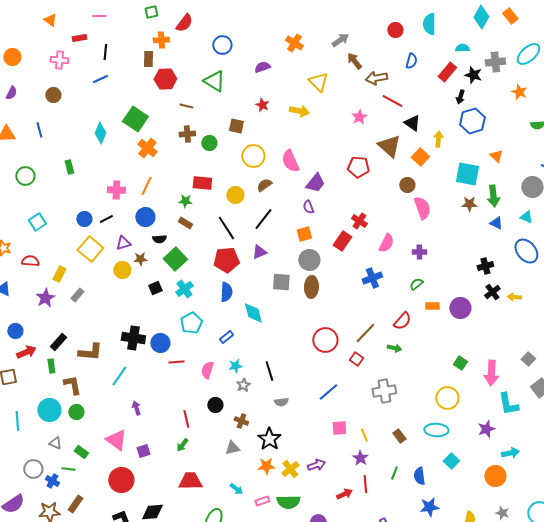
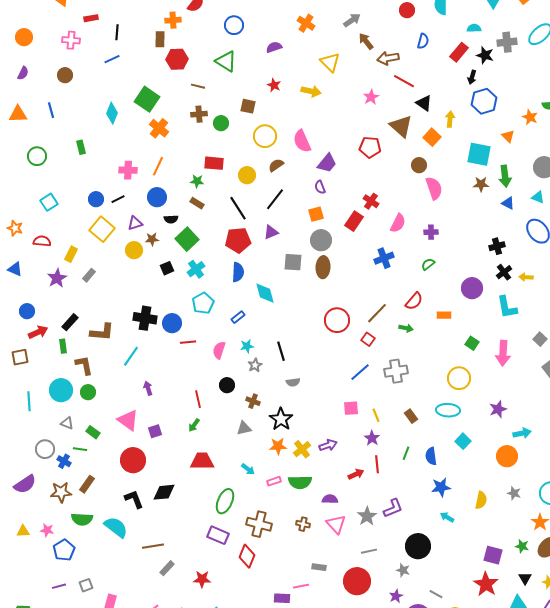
orange star: (519, 92) -> (530, 117), moved
orange rectangle: (432, 306) -> (444, 315), moved
blue line: (328, 392) -> (360, 372), moved
cyan L-shape: (508, 404) -> (507, 307), moved

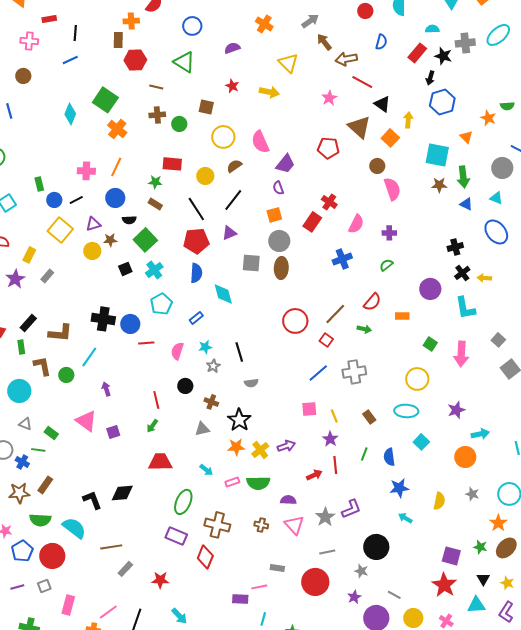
green rectangle: (81, 147) -> (39, 184), moved
green circle: (88, 392) -> (66, 375), moved
red circle: (133, 460) -> (52, 556), moved

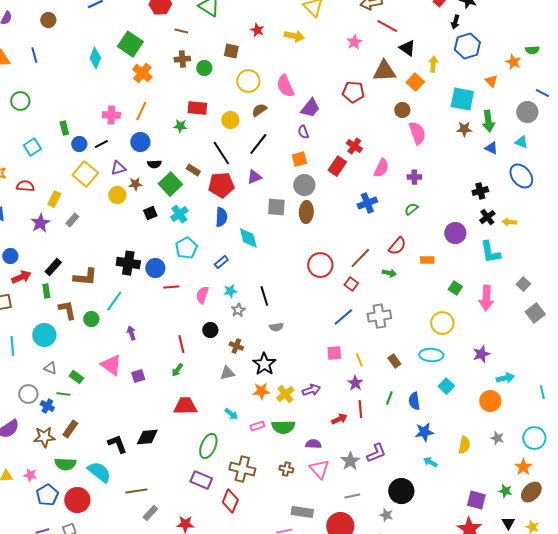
brown triangle: (359, 127) -> (384, 71), turned -45
brown rectangle: (155, 204) -> (193, 170), moved
gray rectangle: (277, 568) -> (302, 512), size x1.5

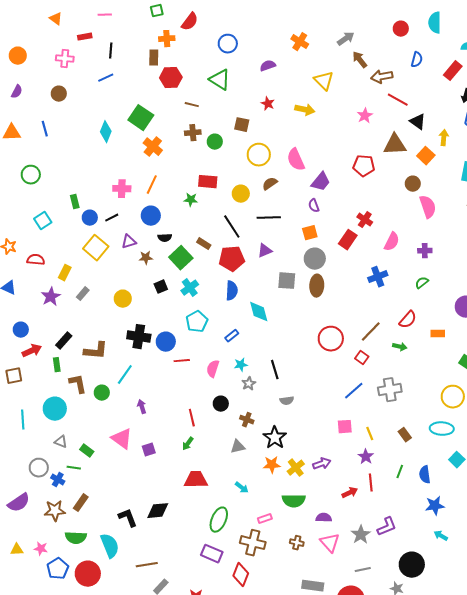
black line: (258, 144) -> (269, 218), turned 50
yellow circle: (117, 195) -> (123, 299), moved
pink rectangle: (257, 426) -> (265, 519), moved
cyan semicircle: (99, 472) -> (110, 546), turned 30

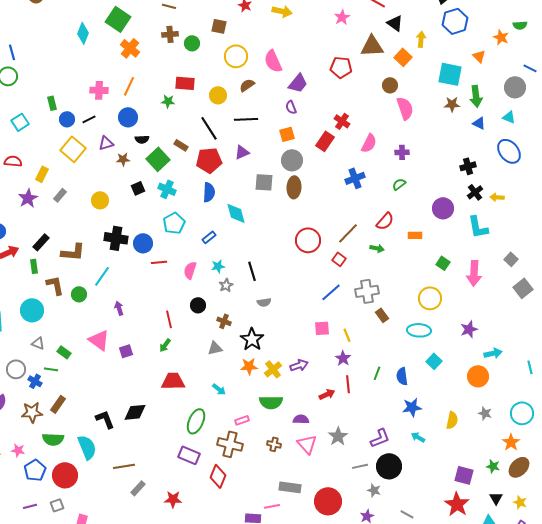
blue line: (45, 129) -> (12, 52), moved
cyan cross: (190, 288) -> (167, 189), turned -30
brown rectangle: (405, 435) -> (382, 315), moved
purple L-shape: (387, 527) -> (380, 438), moved
gray line: (363, 570) -> (360, 466), moved

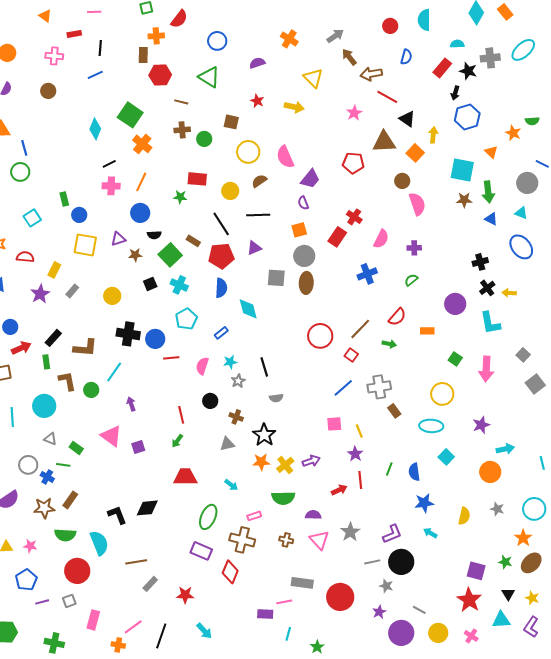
black line: (89, 119) -> (109, 164), moved
yellow square: (73, 149) -> (85, 245), turned -30
blue pentagon: (35, 470) -> (26, 580), moved

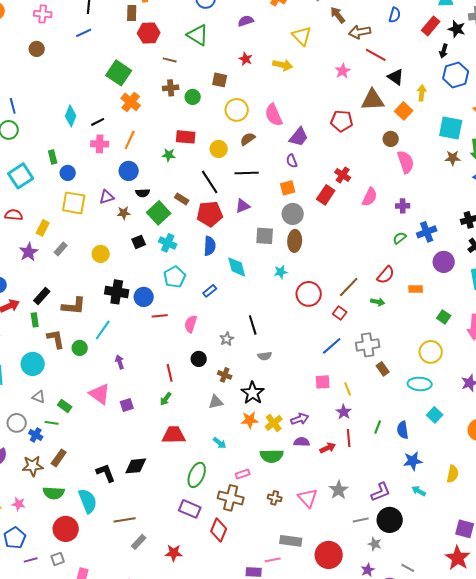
cyan diamond: (95, 129) -> (71, 116), moved
cyan square: (32, 218) -> (21, 176), size x1.4
blue cross: (367, 274) -> (427, 232), moved
cyan star: (230, 362) -> (281, 272), moved
purple semicircle: (313, 515) -> (302, 442), moved

